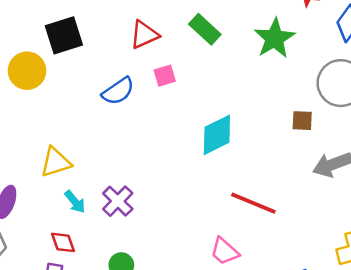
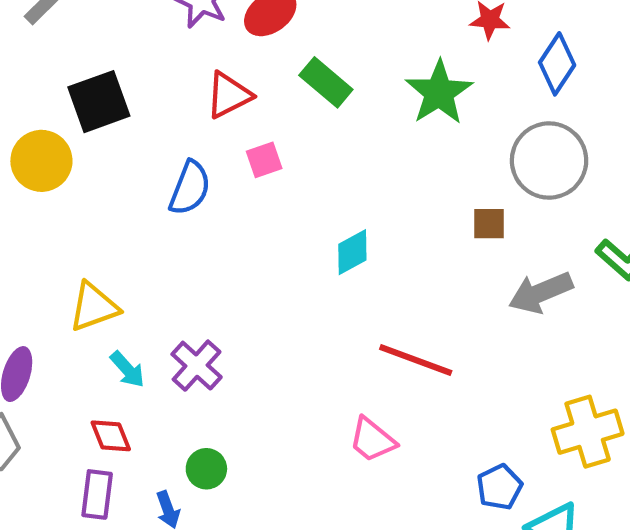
blue semicircle: (118, 91) -> (190, 188), turned -32
cyan diamond: (217, 135) -> (352, 252), size x0.7

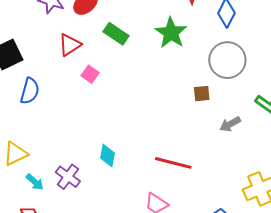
pink square: (264, 160) -> (90, 74), turned -30
blue semicircle: (190, 188) -> (30, 91), moved
cyan diamond: (352, 252) -> (107, 156), moved, turned -45
gray arrow: (541, 293) -> (230, 124), size x0.7

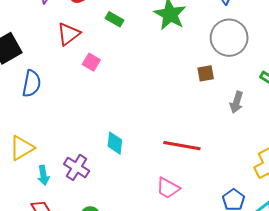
green rectangle: (116, 34) -> (114, 19), size x0.7
gray arrow: (230, 124) -> (237, 102), turned -40
cyan arrow: (35, 182) -> (43, 175), turned 42

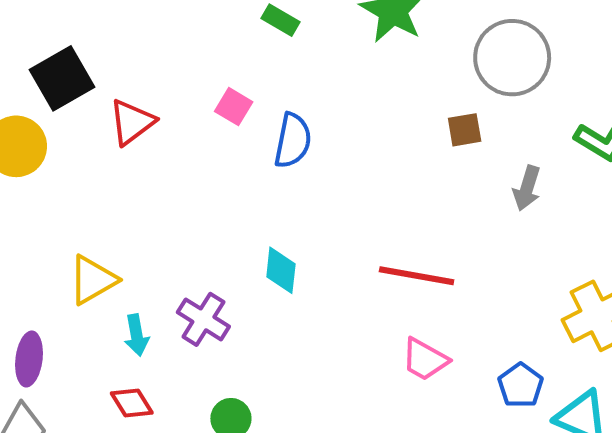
red triangle: (69, 34) -> (132, 122), moved
blue semicircle: (32, 84) -> (293, 141), moved
pink trapezoid: (168, 188) -> (425, 359), moved

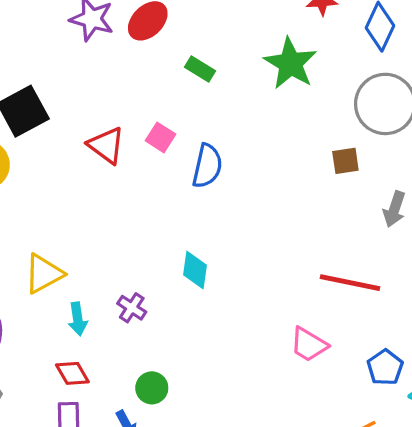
red triangle: (132, 122) -> (106, 145), moved, turned -48
red line: (417, 276) -> (350, 283), moved
purple cross: (203, 319) -> (132, 308), size x0.7

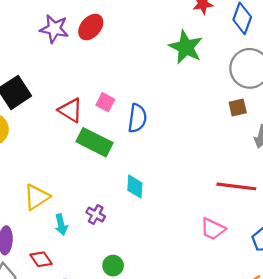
green rectangle: (200, 69) -> (94, 142), moved, size x1.8
brown square: (345, 161) -> (238, 107), moved
red diamond: (72, 373) -> (41, 259), moved

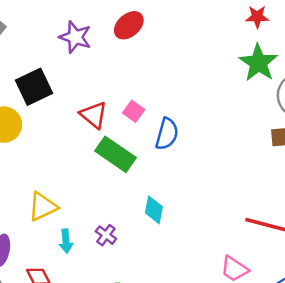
purple star: (54, 29) -> (75, 37), moved
green star: (186, 47) -> (258, 63), moved

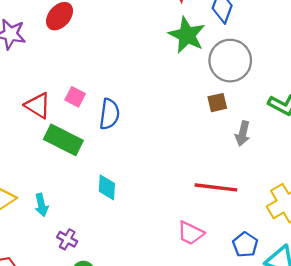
purple cross: (106, 235) -> (67, 239), moved
cyan arrow: (66, 241) -> (41, 205), moved

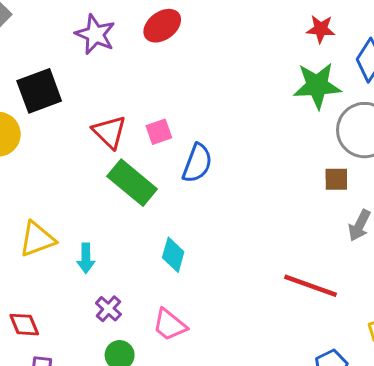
green star: (187, 35) -> (317, 86), turned 30
pink square: (75, 97) -> (159, 132), turned 30
pink trapezoid: (191, 233) -> (170, 325), moved

